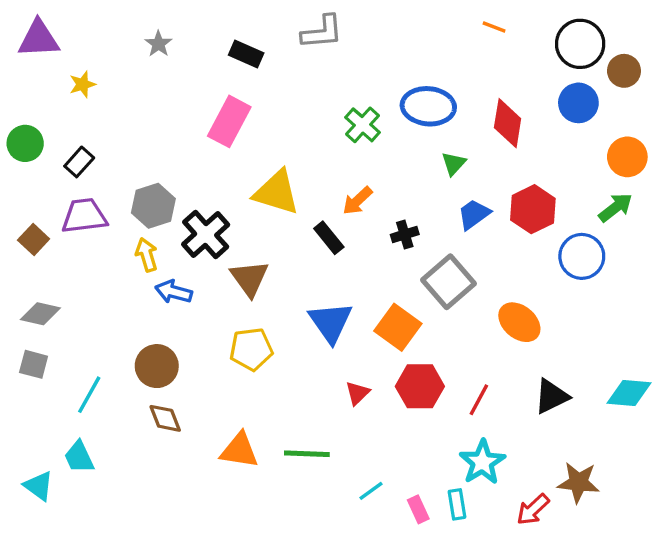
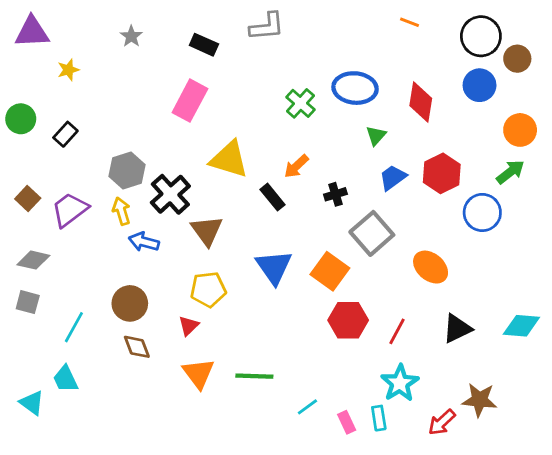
purple trapezoid: (84, 216) -> (70, 210), moved, turned -30
red triangle: (357, 393) -> (189, 326), moved
orange triangle: (239, 450) -> (198, 373), turned 44

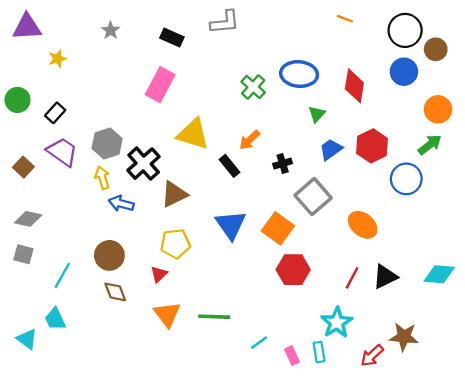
purple trapezoid: (70, 210) -> (62, 152), moved, turned 72
brown triangle: (207, 231) -> (174, 194), turned 40
red line: (397, 331) -> (352, 278), moved

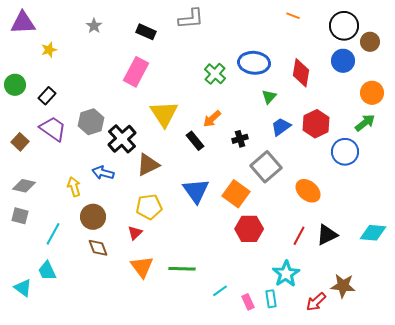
yellow triangle: (193, 134) -> (164, 114), turned 40
yellow arrow: (102, 178) -> (74, 187), moved

